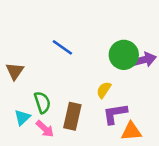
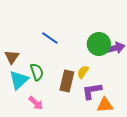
green semicircle: (42, 102) -> (37, 72), moved
brown rectangle: (72, 116) -> (67, 81), moved
cyan triangle: (22, 117) -> (19, 80), moved, size x1.5

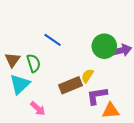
green semicircle: (37, 72) -> (34, 63), moved
brown rectangle: (67, 81) -> (71, 85), turned 55

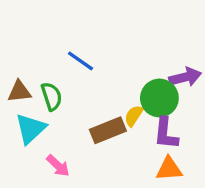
green circle: (104, 46) -> (159, 98), moved
brown triangle: (12, 60) -> (19, 92), turned 49
purple L-shape: (97, 96) -> (166, 133), moved, turned -75

